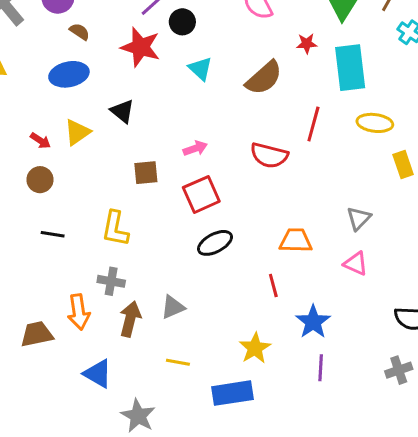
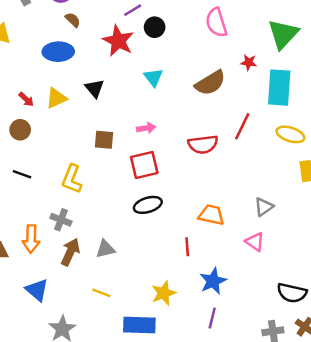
cyan triangle: (200, 69) -> (153, 77), moved
red semicircle: (269, 155) -> (203, 144), turned -32

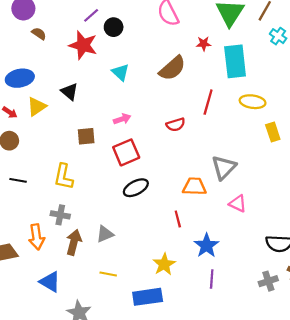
blue ellipse: (58, 52) -> (20, 78), moved
red semicircle: (203, 144) -> (176, 125), size x0.7
gray triangle: (264, 207) -> (224, 167), moved, size x1.4

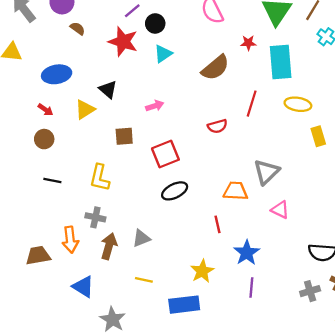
cyan triangle: (120, 72) -> (163, 54), moved, turned 42
yellow triangle: (37, 107) -> (85, 109), moved
pink arrow: (122, 119) -> (155, 106), moved

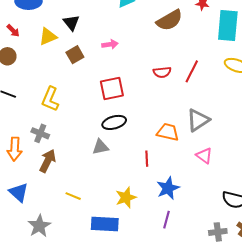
red line: (252, 104) -> (192, 71), moved
brown square: (124, 136) -> (75, 55), moved, turned -36
gray triangle: (141, 238) -> (100, 147), moved

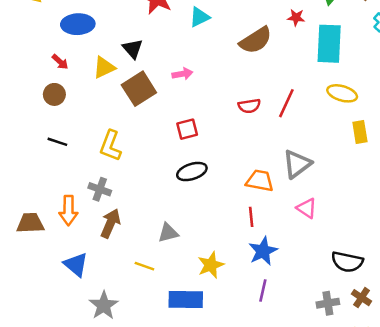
brown square: (75, 55) -> (139, 89), size x1.5
red square: (112, 88) -> (187, 129), size x0.7
gray triangle: (100, 147) -> (168, 233), moved
red line: (147, 159) -> (251, 217), moved

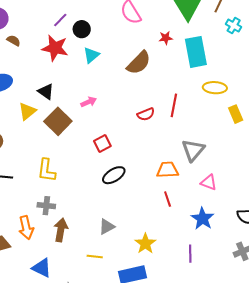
blue star: (263, 251) -> (203, 219), moved

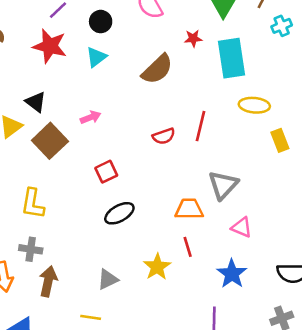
cyan cross: (234, 26) -> (282, 26), turned 35
black circle: (82, 29) -> (101, 22), moved
yellow star: (145, 244) -> (157, 267), moved

